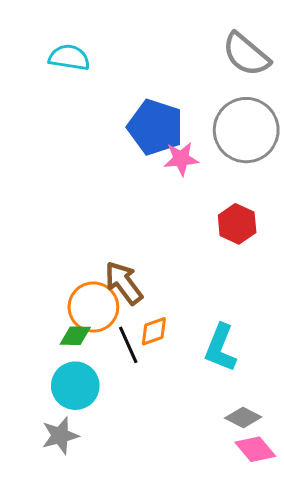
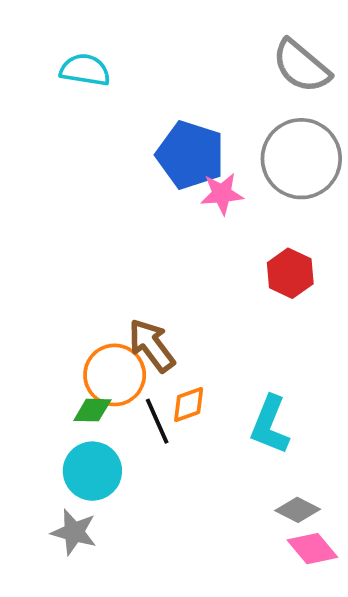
gray star: (60, 436) -> (74, 532), turned 30

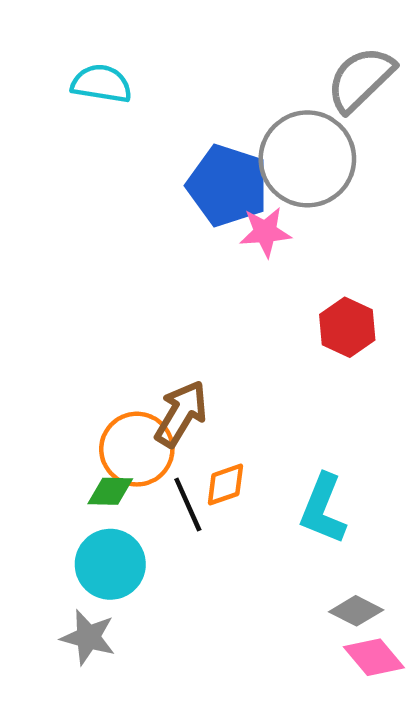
gray semicircle: (301, 66) -> (361, 79), turned 96
gray circle: (301, 159) -> (307, 159), moved
brown arrow: (152, 345) -> (181, 414), turned 68

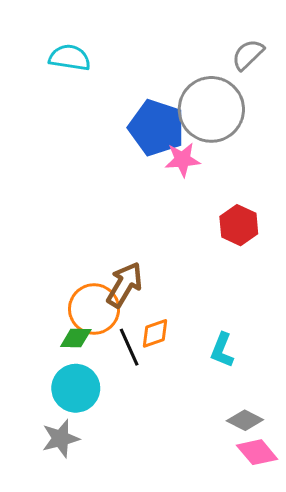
gray semicircle: (361, 79) -> (248, 55), size x0.7
cyan L-shape: (323, 509) -> (222, 350), size x0.7
gray star: (88, 637) -> (61, 439), turned -30

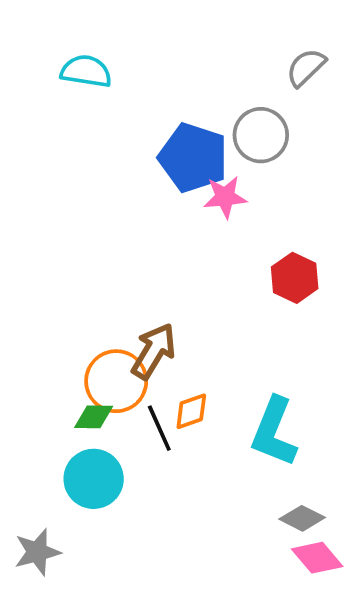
gray circle: (211, 109) -> (261, 135), size x0.7
cyan L-shape: (222, 350) -> (274, 432), size x1.6
gray star: (61, 439) -> (37, 552), moved

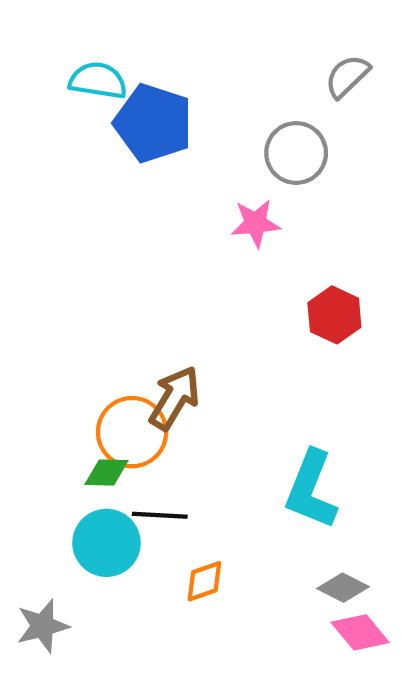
blue pentagon: (193, 158) -> (153, 123), moved
orange diamond: (191, 411) -> (204, 581), moved
black line: (159, 428) -> (160, 515), moved, turned -63

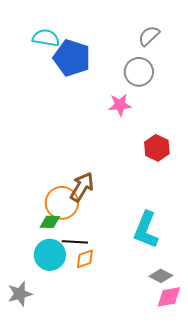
gray semicircle: (347, 76) -> (149, 36), moved
orange diamond: (204, 581) -> (85, 259), moved
pink diamond: (360, 632) -> (169, 297), turned -60

